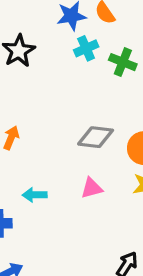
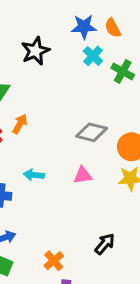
cyan cross: (86, 48) -> (93, 56), turned -30

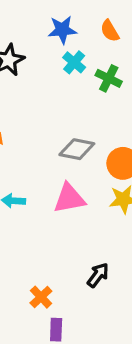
orange semicircle: (113, 28) -> (110, 31), moved
pink triangle: (83, 175) -> (69, 198), size x1.5

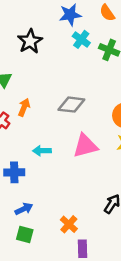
gray diamond: (77, 149) -> (71, 105), moved

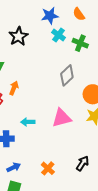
gray diamond: (71, 105) -> (67, 75), moved, turned -50
orange cross: (69, 224) -> (48, 168), moved

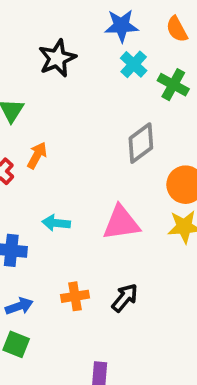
black arrow: (83, 163) -> (125, 298), moved
orange cross: (48, 168) -> (75, 296), moved, turned 32

